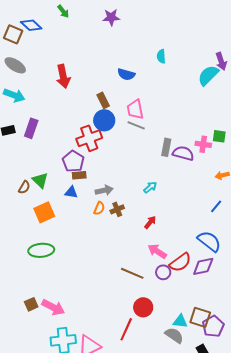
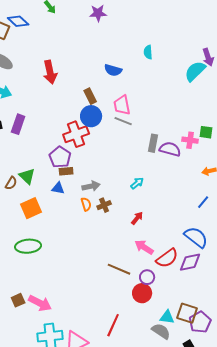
orange semicircle: (99, 208) -> (86, 204), turned -40
purple circle: (163, 272) -> (147, 277), moved
red circle: (143, 307) -> (142, 293), moved

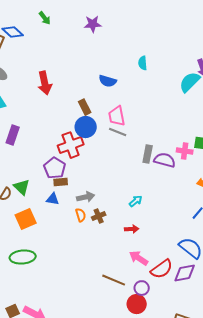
cyan arrow: (137, 183) -> (136, 201), moved
red arrow: (137, 218) -> (132, 229), turned 48

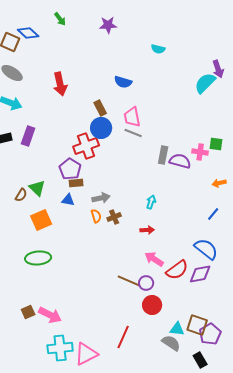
cyan semicircle: (143, 63) -> (158, 49), moved, turned -72
cyan arrow: (136, 201) -> (151, 202), turned -32
purple circle: (142, 288) -> (146, 283), moved

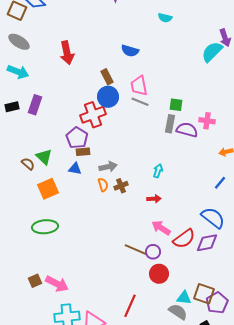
green square: (216, 144) -> (176, 105), moved
brown semicircle: (21, 195) -> (28, 164), turned -80

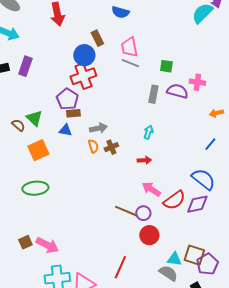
blue circle: (108, 97) -> (84, 55), moved
gray rectangle: (170, 124) -> (153, 94), moved

